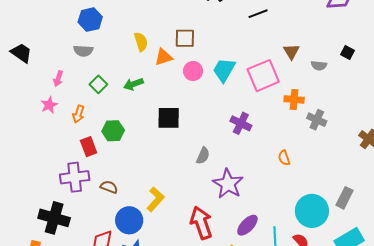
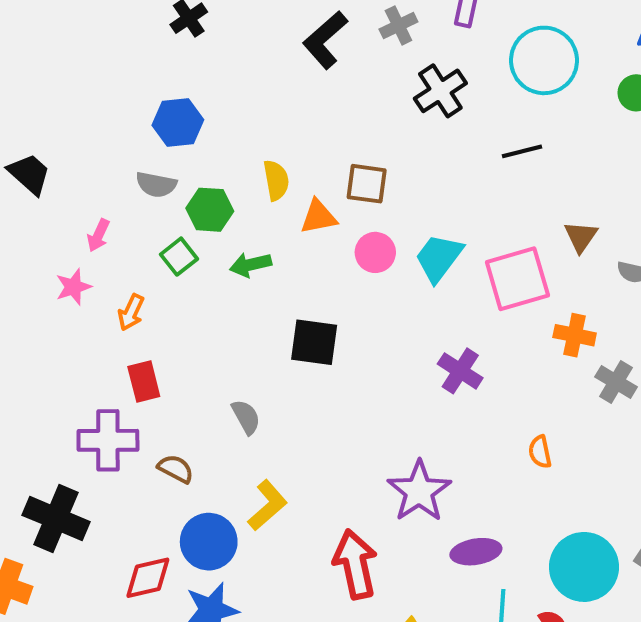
green hexagon: (113, 131) -> (210, 210), moved
gray semicircle: (203, 156) -> (246, 417), moved, turned -60
purple ellipse: (247, 225) -> (476, 552), moved, turned 30

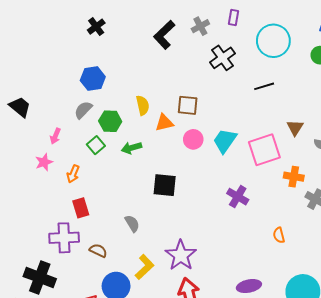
gray semicircle: (156, 185) -> (83, 110), turned 126
purple star: (419, 491) -> (181, 255), moved

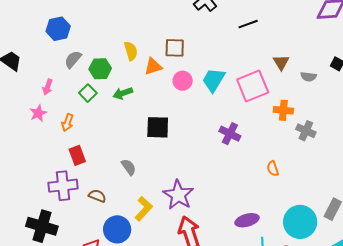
blue hexagon: (93, 79) -> (58, 29), moved

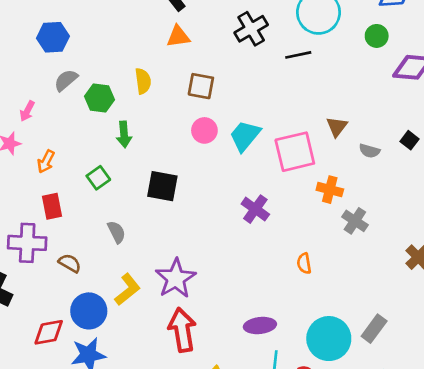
black line: (248, 24) -> (298, 55), moved
orange triangle: (153, 66) -> (178, 36), moved
green square: (88, 93) -> (98, 178), moved
green arrow: (123, 93) -> (124, 135), turned -84

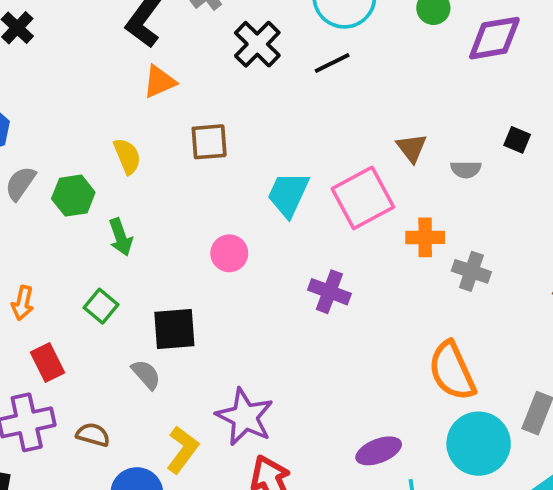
pink circle: (204, 130) -> (229, 253), moved
black square: (162, 186) -> (174, 329), moved
orange semicircle: (304, 263) -> (452, 371), moved, size x2.0

